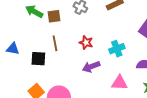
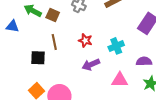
brown square: (54, 16) -> (53, 15), turned 32
blue triangle: (13, 49) -> (13, 26), moved

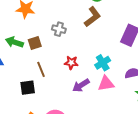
brown square: (53, 15) -> (35, 43), turned -32
pink triangle: (120, 80) -> (106, 83), moved

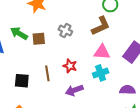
brown line: (41, 69) -> (47, 73), moved
pink triangle: (106, 83) -> (102, 52), moved

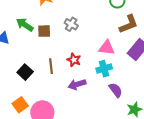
brown L-shape: (101, 26) -> (129, 24), moved
black square: (22, 81) -> (25, 72), turned 35
purple semicircle: (127, 90) -> (116, 90), moved, turned 49

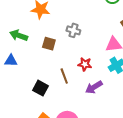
green arrow: (25, 25) -> (19, 35), moved
brown square: (44, 31) -> (49, 44), turned 32

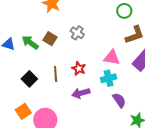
green arrow: (19, 35) -> (30, 43), moved

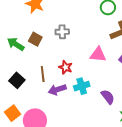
gray cross: (77, 33) -> (62, 32), turned -32
cyan cross: (109, 78) -> (82, 86), moved
purple arrow: (81, 93) -> (57, 90), moved

